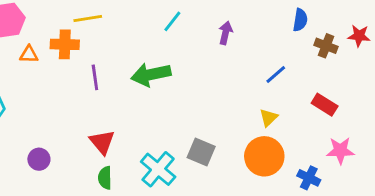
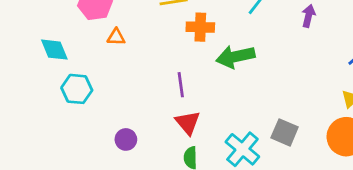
orange cross: (65, 44) -> (200, 27), moved
purple line: (95, 77) -> (181, 85), moved

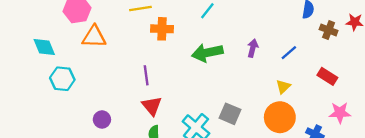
purple arrow: (308, 16) -> (253, 48), moved
orange triangle: (116, 37) -> (94, 37), size x1.6
green arrow: (235, 57) -> (207, 53), moved

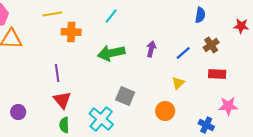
brown cross: (329, 30) -> (211, 45), moved, turned 35
red rectangle: (327, 76) -> (217, 74), turned -30
gray square: (230, 114) -> (125, 96), moved
orange circle: (280, 117) -> (165, 111), moved, size x0.7

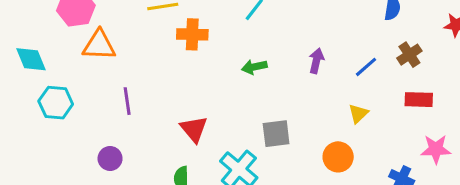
green arrow: (111, 53) -> (254, 67), size x0.6
purple line: (57, 73) -> (127, 101), moved
gray square: (125, 96) -> (276, 134), turned -30
red triangle: (62, 100) -> (194, 129), moved

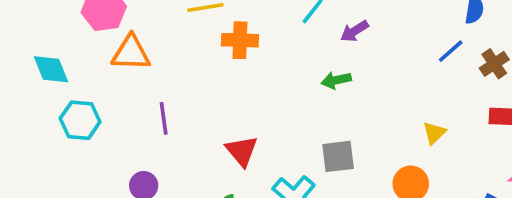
purple arrow: (316, 61) -> (354, 31), moved, turned -135
green arrow: (254, 67) -> (336, 80), moved
blue line: (366, 67) -> (451, 51), moved

